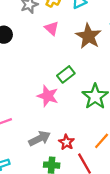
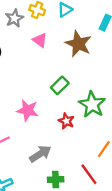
pink star: (48, 96) -> (27, 110), moved
red star: (66, 142) -> (66, 121), moved

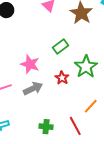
gray arrow: (40, 154) -> (33, 88), moved

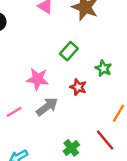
green star: (86, 67) -> (103, 68), size x0.6
green cross: (46, 127) -> (71, 148), turned -32

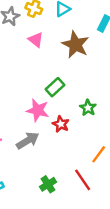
pink star: (38, 79) -> (38, 110), moved

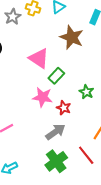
pink triangle: (36, 40) -> (39, 58), moved, size x1.5
gray arrow: (28, 141) -> (55, 132), moved
green cross: (48, 184) -> (56, 161), size x1.5

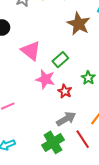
pink triangle: (39, 58) -> (31, 51), moved
gray arrow: (55, 132) -> (66, 119), moved

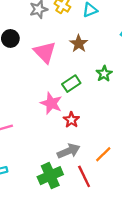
brown star: (79, 24) -> (79, 44), moved, size x0.7
pink triangle: (31, 51) -> (45, 52), moved
green star: (88, 78) -> (104, 74), moved

